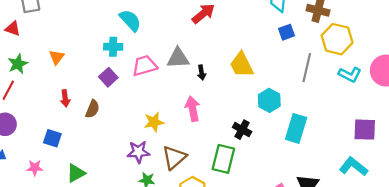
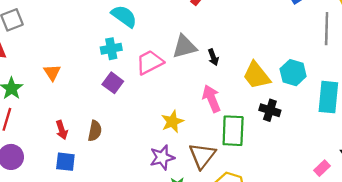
yellow trapezoid: (242, 65) -> (257, 75), moved
red arrow: (65, 98) -> (62, 130), moved
brown semicircle: (92, 109) -> (95, 131), moved
green rectangle: (223, 159) -> (233, 131), moved

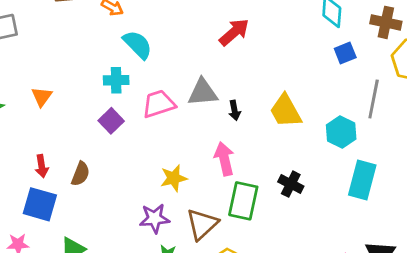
cyan hexagon: (293, 73) -> (341, 132), moved
yellow trapezoid: (257, 75) -> (286, 111), moved
blue square: (65, 162) -> (40, 204), size x1.4

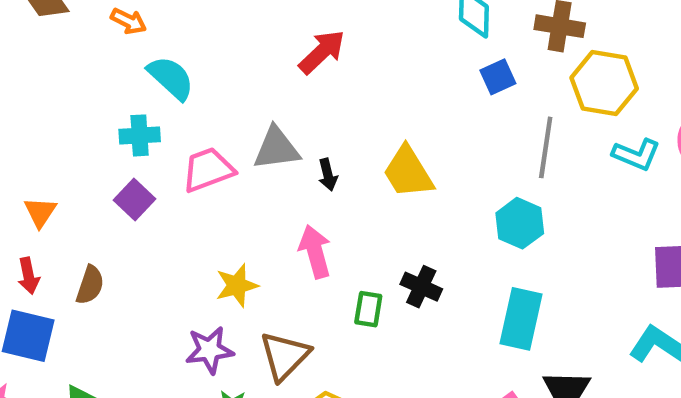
orange triangle: (42, 97) -> (40, 212), moved
cyan hexagon: (341, 132) -> (520, 223), moved
cyan rectangle: (362, 180) -> (521, 319), moved
green rectangle: (243, 201) -> (368, 309), moved, size x0.6

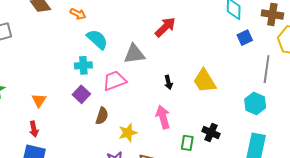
gray triangle: (276, 148) -> (134, 54), moved
brown semicircle: (90, 285) -> (102, 116), moved

